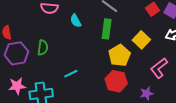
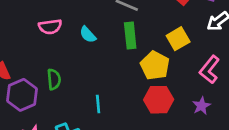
yellow square: (141, 40) -> (178, 39), turned 30
cyan line: (71, 74) -> (98, 104), turned -56

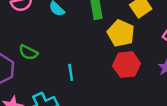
green semicircle: (54, 79) -> (28, 52), turned 126

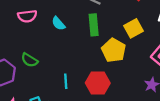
red hexagon: (126, 65) -> (98, 83), moved

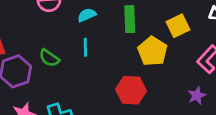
cyan semicircle: (58, 23) -> (87, 15), turned 104
cyan line: (66, 81) -> (85, 47), moved

